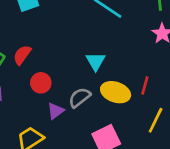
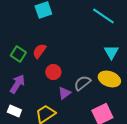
cyan triangle: (96, 61) -> (111, 52), moved

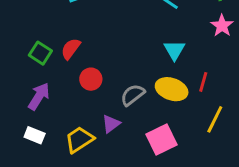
purple triangle: (64, 93) -> (111, 124), moved

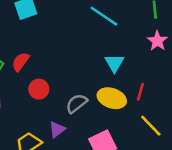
yellow line: (215, 119) -> (151, 126), turned -70

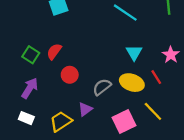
pink star: (157, 41) -> (171, 55), moved
red line: (140, 92) -> (156, 77), turned -48
yellow line: (151, 126) -> (153, 111), moved

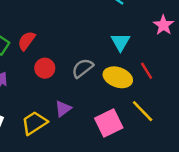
pink star: (171, 55) -> (163, 25), moved
gray semicircle: (102, 87) -> (83, 68), moved

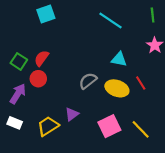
cyan triangle: (120, 42) -> (119, 59), turned -49
red circle: (45, 68) -> (38, 79), moved
yellow line: (143, 111) -> (141, 129), moved

